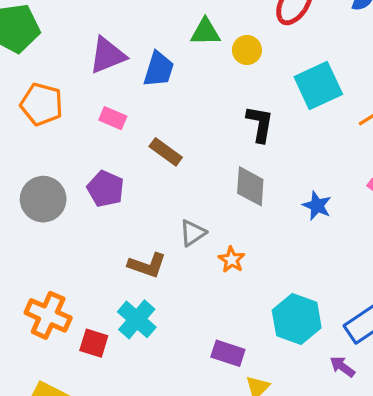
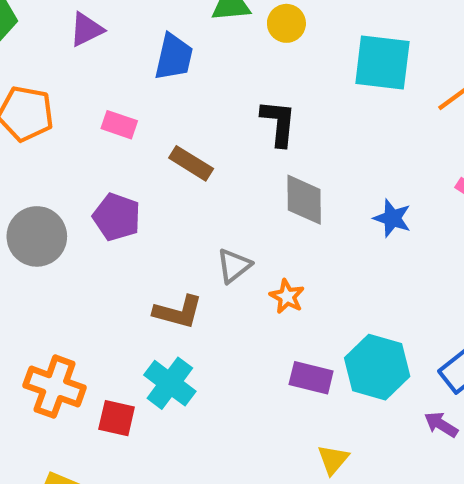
purple triangle: (107, 55) -> (86, 30), moved, size x0.7
cyan square: (318, 86) -> (382, 62), turned 36
black L-shape: (260, 124) -> (279, 123), moved
purple rectangle: (228, 353) -> (311, 378), moved

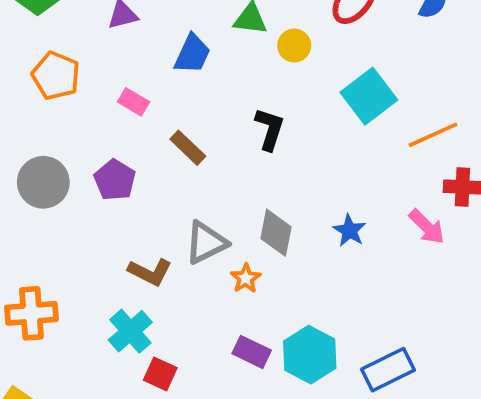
cyan square: (382, 62) -> (369, 96), turned 34
gray diamond: (304, 200) -> (276, 233), moved
gray triangle: (234, 266) -> (206, 243), size x1.4
orange cross: (55, 387) -> (31, 313), turned -36
red square: (117, 418) -> (160, 374), moved

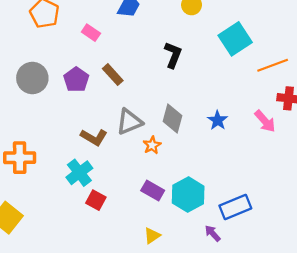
brown rectangle: (188, 148) -> (113, 75), moved

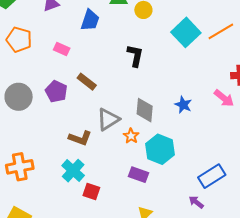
orange line: (273, 65) -> (221, 31), moved
cyan hexagon: (188, 195) -> (160, 149), moved

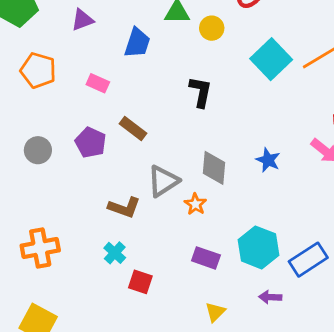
gray circle: (19, 97) -> (38, 150), size x0.7
cyan hexagon: (160, 149) -> (258, 247), moved
cyan cross: (73, 171) -> (115, 253), size x0.7
purple arrow: (196, 202) -> (270, 297), moved, turned -35

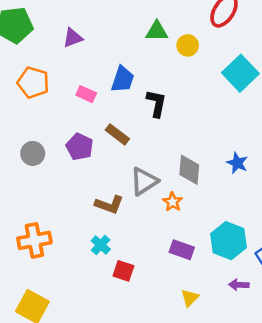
blue trapezoid: (137, 43) -> (123, 79), moved
black L-shape: (201, 92) -> (156, 103), moved

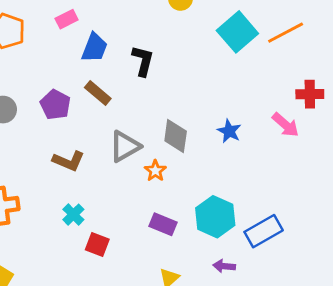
blue trapezoid: (123, 79) -> (94, 48), moved
pink rectangle: (86, 94) -> (67, 19), moved, turned -54
brown L-shape: (109, 205) -> (69, 161), moved

